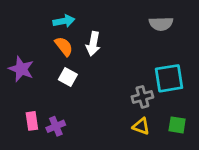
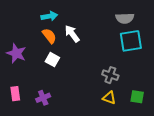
white arrow: (93, 44) -> (72, 34), turned 132
cyan square: (169, 78) -> (131, 41), moved
gray cross: (142, 97) -> (110, 75), turned 35
pink rectangle: (32, 121) -> (15, 94), moved

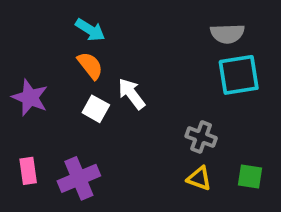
cyan arrow: (49, 16) -> (90, 30), turned 42
white arrow: (72, 34) -> (132, 94), moved
purple cross: (43, 98) -> (79, 178), size x1.5

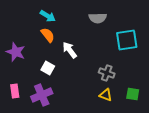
gray semicircle: (227, 34) -> (98, 18), moved
white square: (96, 109) -> (48, 68), moved

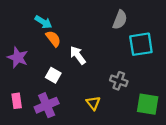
cyan arrow: (48, 16) -> (43, 22), moved
gray semicircle: (98, 18) -> (120, 20), moved, turned -66
green square: (133, 94) -> (148, 104), size x1.5
yellow triangle: (106, 95) -> (93, 103), moved, turned 32

